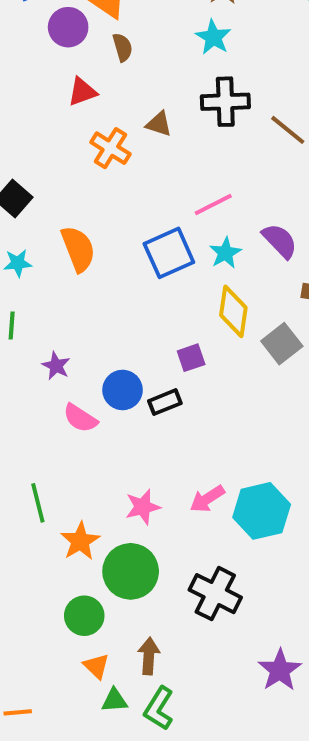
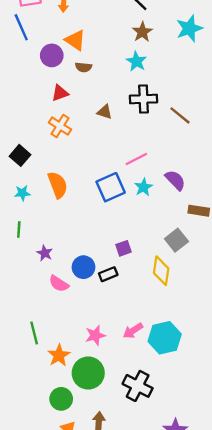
brown semicircle: (123, 47) -> (84, 67), turned 112
orange cross: (110, 148) -> (60, 126), moved
yellow diamond: (233, 311) -> (161, 271), moved

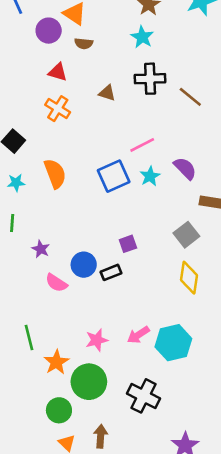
red triangle: (60, 93) -> (58, 72), turned 36
yellow diamond: (161, 271) -> (189, 278), moved

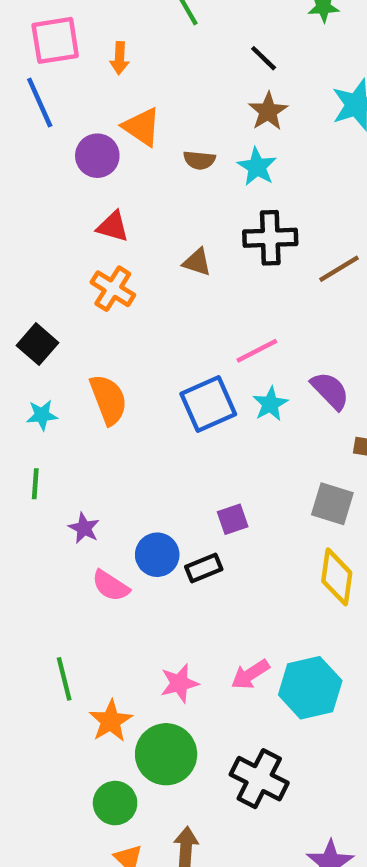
brown semicircle: (84, 44) -> (199, 160), moved
brown line: (190, 97) -> (339, 269), turned -70
gray square: (186, 235) -> (332, 504), turned -35

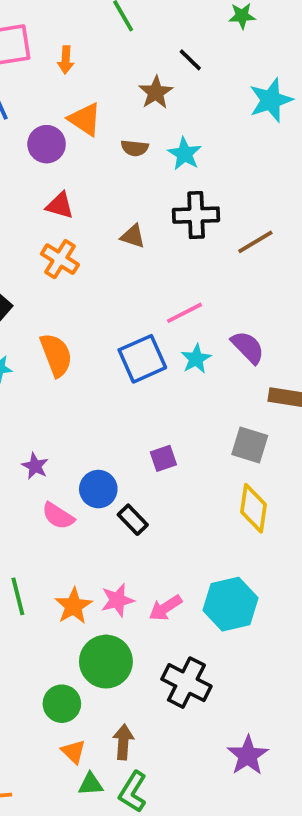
brown star: (268, 111) -> (156, 92), moved
black rectangle: (204, 568) -> (133, 520), moved, turned 68
pink arrow: (250, 674) -> (165, 608), moved
orange star: (111, 721) -> (73, 606), moved

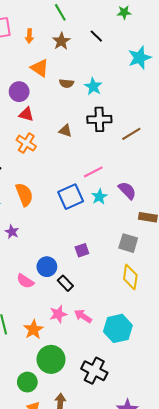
brown star: (156, 92) -> (61, 41), moved
purple circle: (47, 144) -> (19, 92), moved
purple star: (35, 466) -> (12, 232), moved
pink star: (117, 600) -> (58, 314), moved
pink arrow: (165, 608) -> (83, 316), moved, turned 66

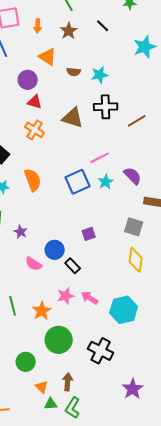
cyan star: (93, 86) -> (100, 75), turned 30
brown triangle: (65, 131) -> (73, 118), size x1.6
purple star: (12, 232) -> (21, 232), moved
green circle: (27, 382) -> (26, 362), moved

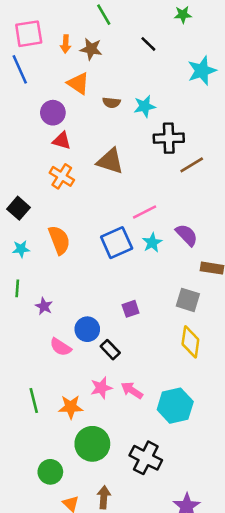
brown star: (69, 31) -> (91, 49), moved, turned -30
black cross: (106, 107) -> (169, 138), moved
orange star: (42, 311) -> (71, 407), turned 30

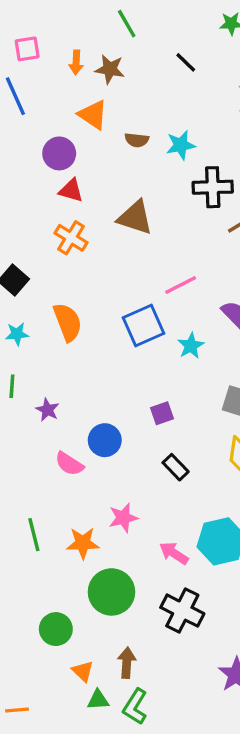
pink square: (29, 34) -> (27, 49), size x0.7
cyan star: (152, 243) -> (191, 346), moved
black rectangle: (110, 350) -> (176, 467), moved
pink arrow: (132, 390) -> (174, 553), moved

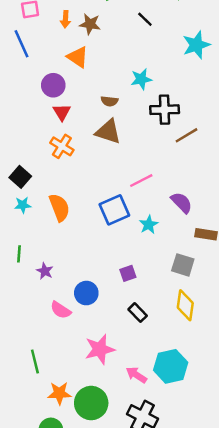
brown semicircle: (137, 140) -> (110, 101), moved
red triangle: (71, 191) -> (62, 112), turned 42
cyan star: (17, 334) -> (23, 205), moved
pink star: (123, 518) -> (100, 349), size x1.4
orange star: (83, 543) -> (59, 393), moved

